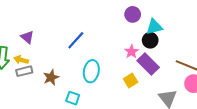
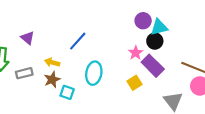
purple circle: (133, 14) -> (143, 21), moved
yellow arrow: (21, 60) -> (52, 62), moved
cyan square: (73, 98) -> (67, 92), moved

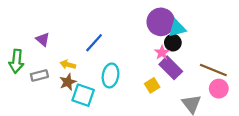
purple circle: (143, 21) -> (161, 22), size x1.6
pink star: (136, 53) -> (162, 52), moved
cyan square: (67, 92) -> (83, 95), size x1.5

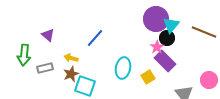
cyan triangle: (177, 28) -> (171, 25), turned -36
brown line: (213, 70) -> (204, 32), moved
cyan ellipse: (110, 75) -> (123, 68), moved

